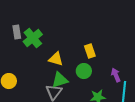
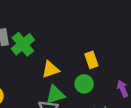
yellow triangle: (56, 59) -> (50, 69), turned -35

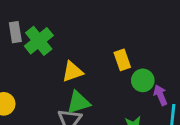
green circle: (84, 84) -> (143, 80), moved

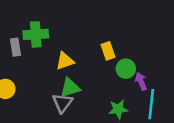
gray rectangle: (15, 32) -> (15, 47), moved
green cross: (39, 41) -> (36, 34), turned 35

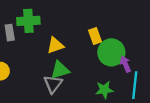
green circle: (126, 69) -> (111, 52), size x1.5

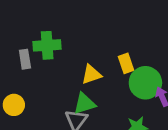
yellow triangle: (55, 45) -> (91, 74), moved

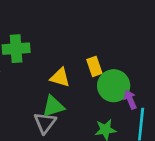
yellow triangle: (91, 74) -> (60, 77), turned 35

